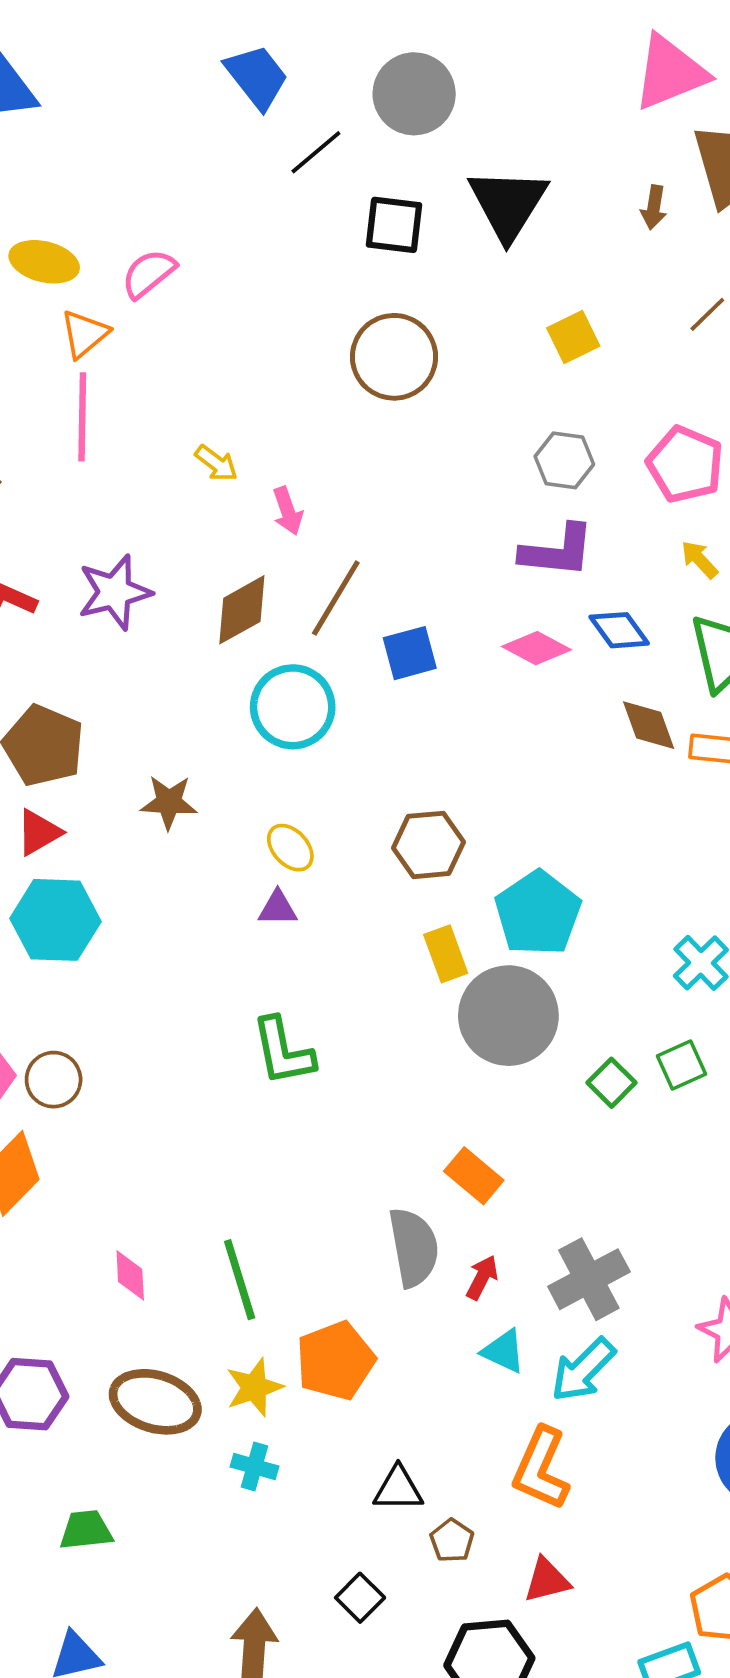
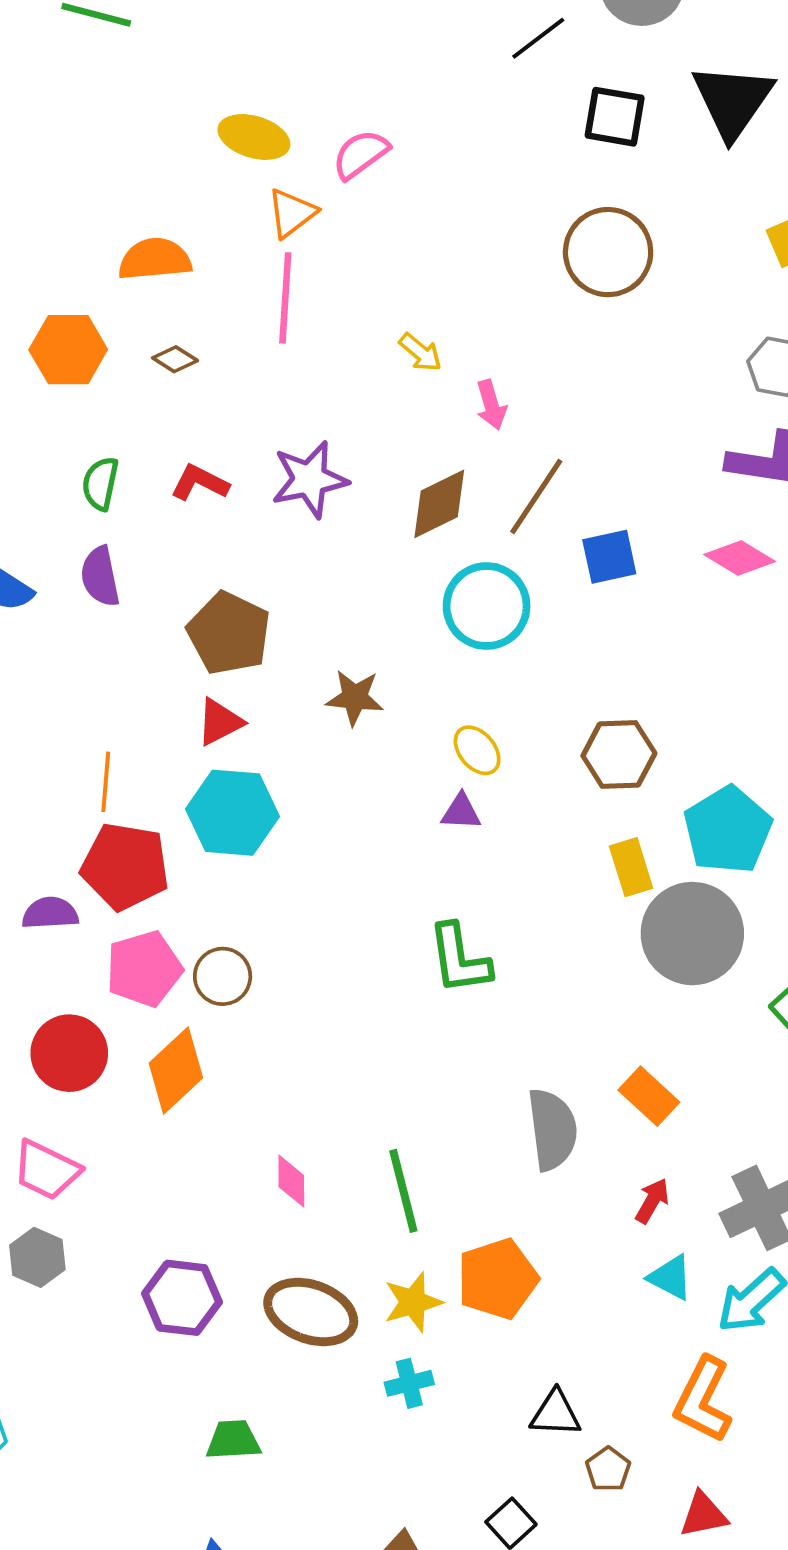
gray semicircle: (414, 1247) -> (552, 1129), moved
cyan cross: (254, 1467) -> (409, 1383), turned -33

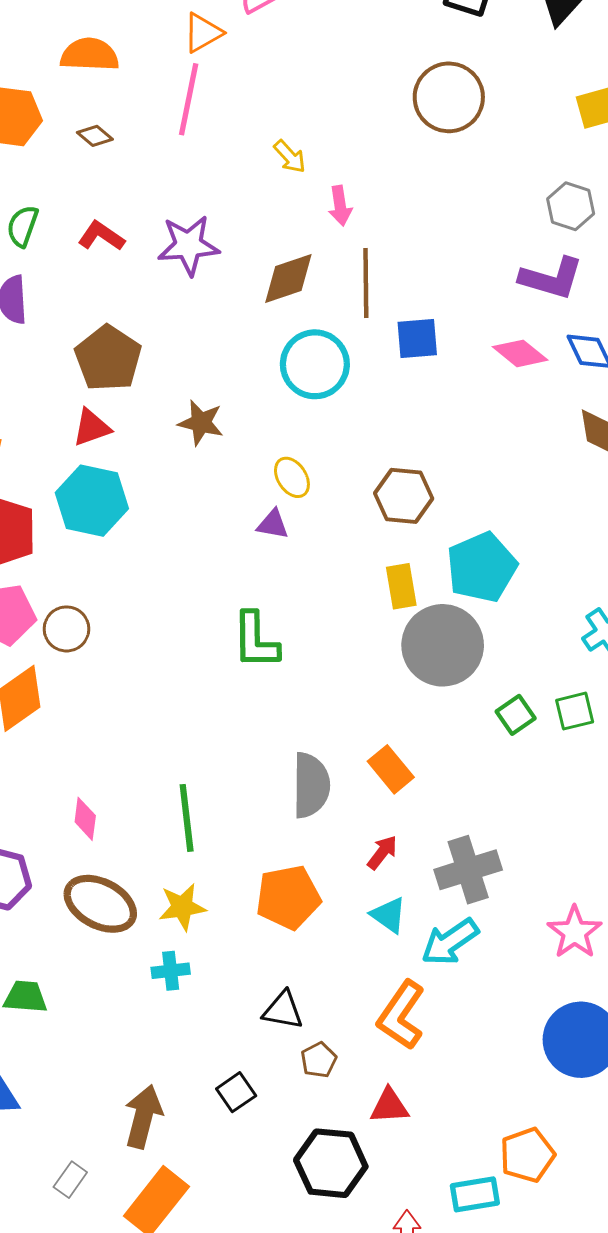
brown line: (536, 496) -> (366, 283), turned -42
pink diamond: (291, 1181) -> (85, 819), moved
orange pentagon: (498, 1279) -> (288, 897), moved

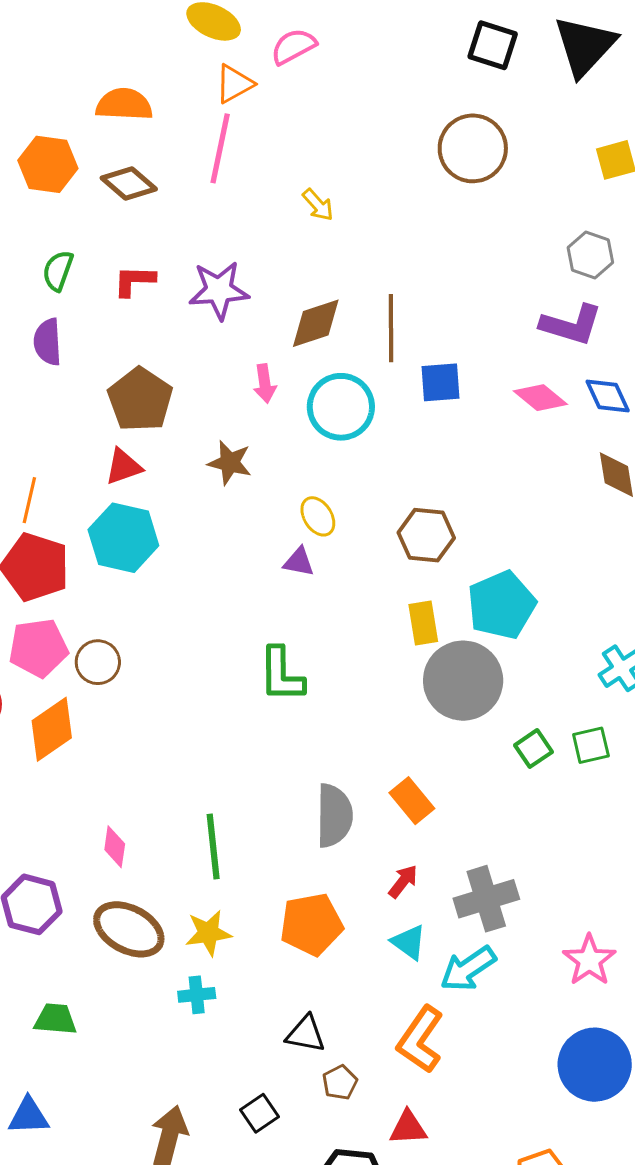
brown diamond: (95, 136) -> (129, 183), size x1.6
pink arrow: (340, 206) -> (265, 383), moved
red L-shape: (101, 236) -> (134, 281), turned -33

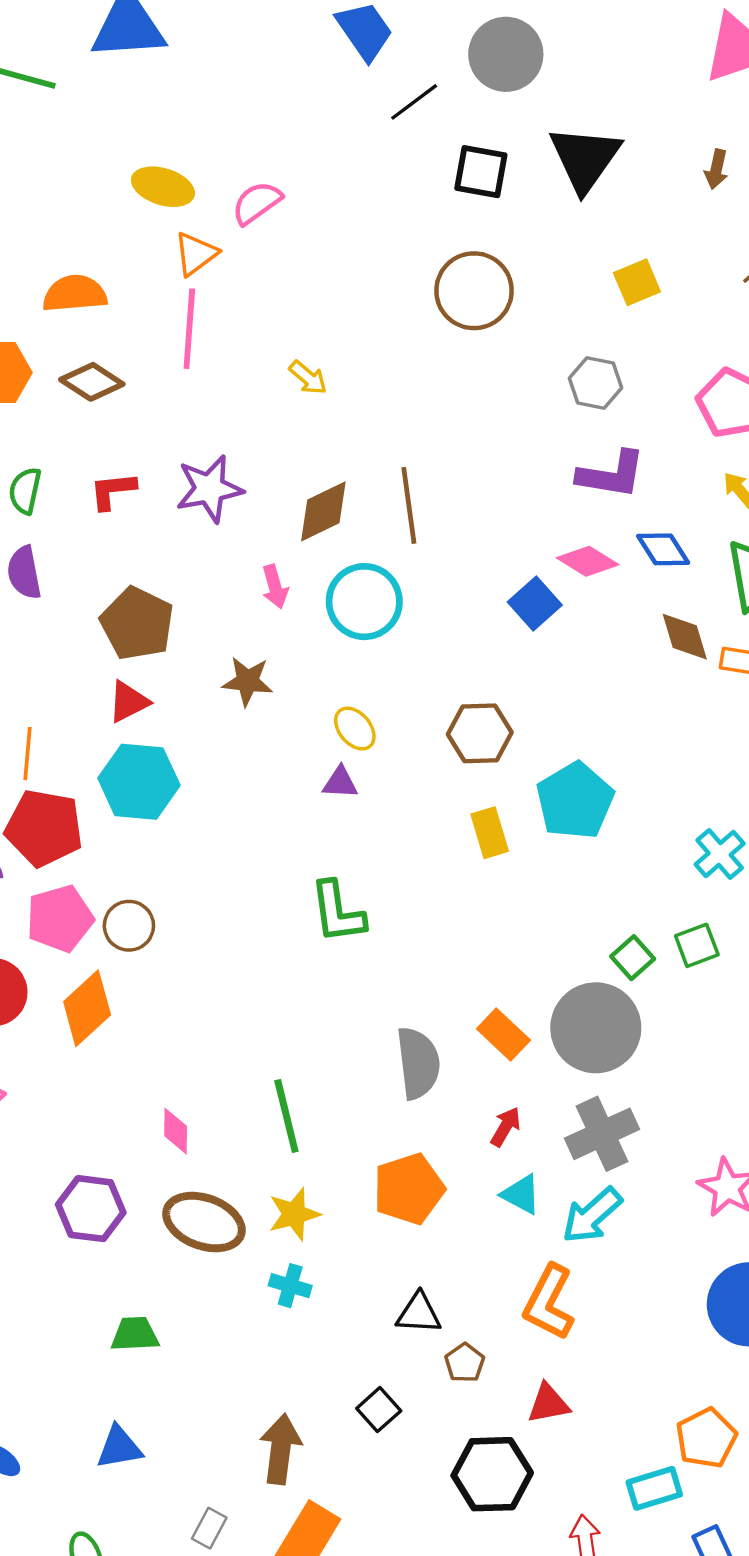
gray hexagon: (590, 255) -> (596, 383), moved
blue square: (440, 382) -> (535, 604), moved, turned -30
gray circle: (463, 681) -> (596, 1028), moved
cyan cross: (197, 995) -> (290, 1286), turned 30

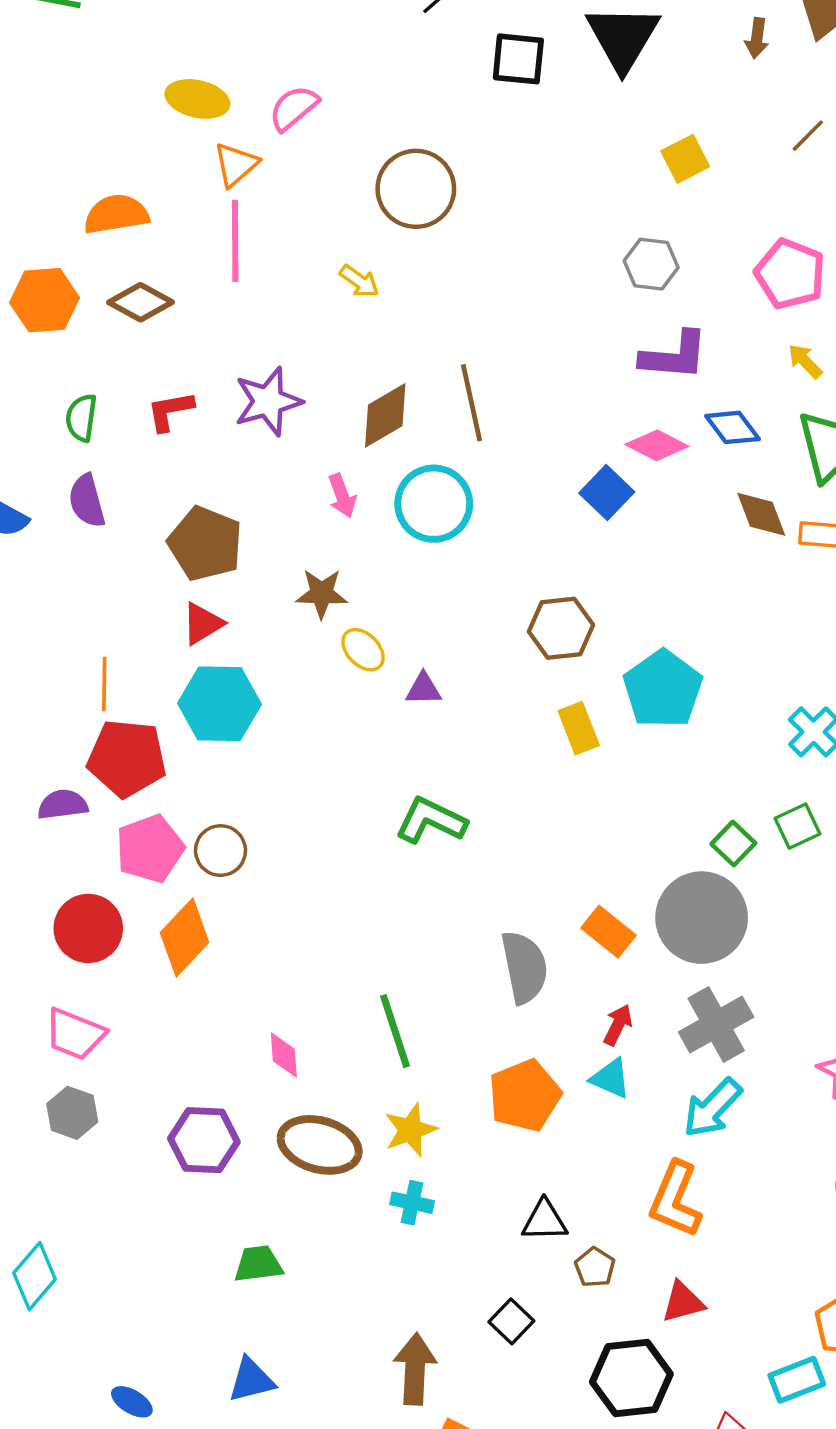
brown circle: (474, 291) -> (416, 189), moved
yellow ellipse: (355, 729) -> (363, 650), moved
green L-shape: (338, 912) -> (431, 820), turned 128
cyan triangle: (521, 1194) -> (611, 1078), moved

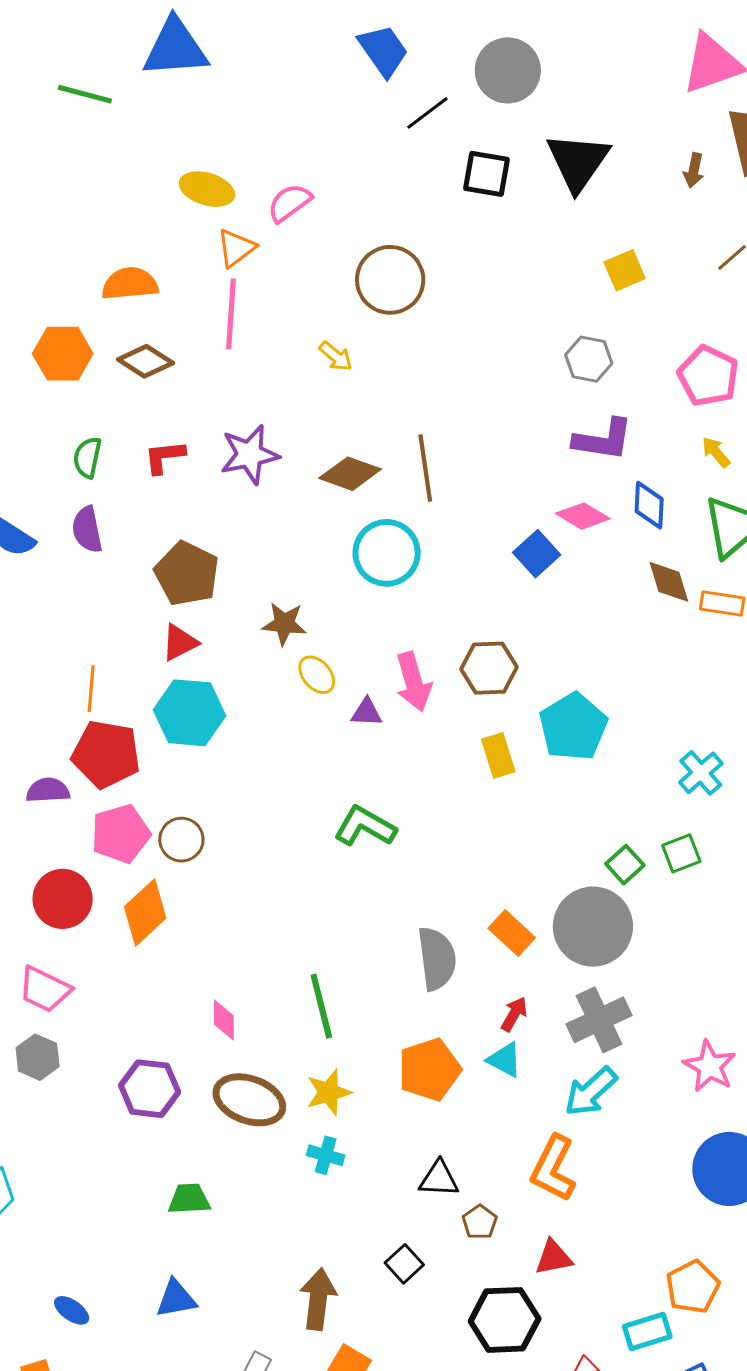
brown diamond: (385, 415) -> (350, 474), turned 46
blue diamond: (732, 427) -> (649, 505), turned 36
pink arrow: (342, 496) -> (414, 682), moved, size x1.5

